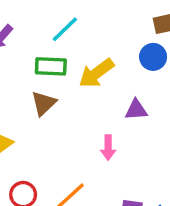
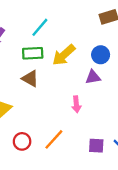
blue circle: (153, 57) -> (101, 55), moved
brown triangle: (44, 103) -> (30, 79), turned -42

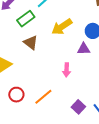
green rectangle: (33, 53) -> (26, 19), moved, turned -42
purple square: (96, 146) -> (78, 107), turned 32

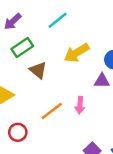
green rectangle: (26, 19) -> (22, 48), moved
orange line: (43, 97) -> (52, 111), moved

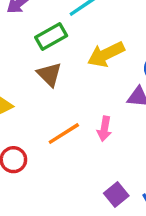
green rectangle: (22, 48) -> (51, 36), moved

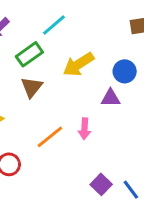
brown triangle: (49, 74) -> (32, 87), turned 30

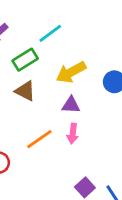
brown triangle: (32, 87) -> (25, 91), turned -45
purple triangle: (111, 98) -> (71, 105), moved

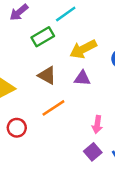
brown triangle: (25, 91) -> (47, 75), moved
pink arrow: (73, 134) -> (97, 124), moved

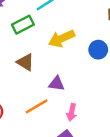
purple triangle: (82, 78) -> (57, 84), moved
orange line: (53, 108) -> (37, 106), moved

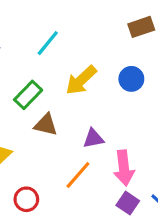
green rectangle: (23, 25) -> (28, 95), moved
pink arrow: (72, 112) -> (124, 168), size x1.5

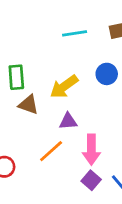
cyan line: (48, 43) -> (75, 33), moved, turned 35
yellow arrow: (81, 80) -> (64, 87), moved
green rectangle: (28, 95) -> (16, 77), turned -55

